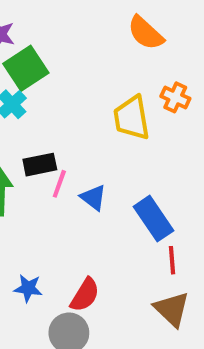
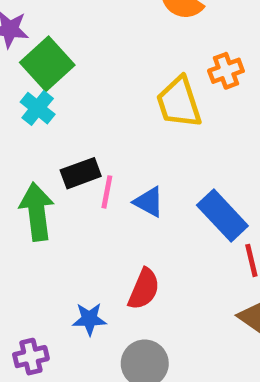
orange cross: (175, 97) -> (226, 71), turned -36
red semicircle: (85, 295) -> (144, 289), moved

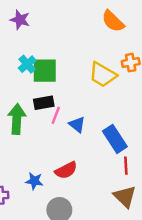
green square: (47, 64) -> (45, 71), moved, turned 32
yellow trapezoid: (179, 102) -> (103, 75), turned -52
red semicircle: (144, 289) -> (66, 170), turned 30

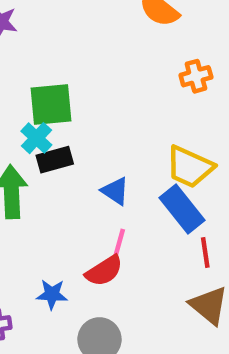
cyan cross: (27, 64) -> (36, 138), moved
yellow trapezoid: (103, 75) -> (190, 167), moved
pink line: (56, 115) -> (119, 244), moved

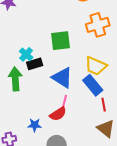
orange cross: (196, 76) -> (98, 25), size x1.6
green square: (51, 105) -> (60, 41), moved
blue triangle: (115, 191) -> (62, 78), size x1.6

